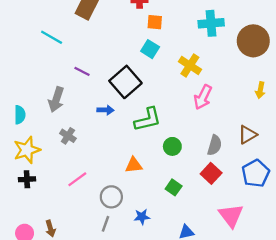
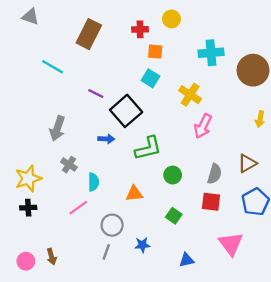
purple line: (82, 71) -> (96, 93), moved
cyan semicircle: (20, 115) -> (93, 182), moved
red square: (211, 173) -> (211, 202), turned -36

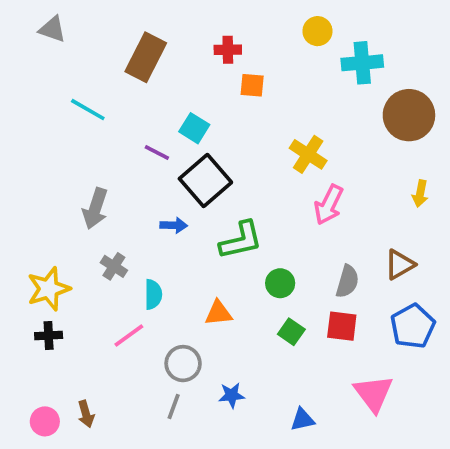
yellow circle: (171, 19) -> (317, 31), moved
cyan cross: (211, 53) -> (362, 63), moved
cyan square: (151, 78) -> (194, 128), moved
green square: (174, 216) -> (291, 332), moved

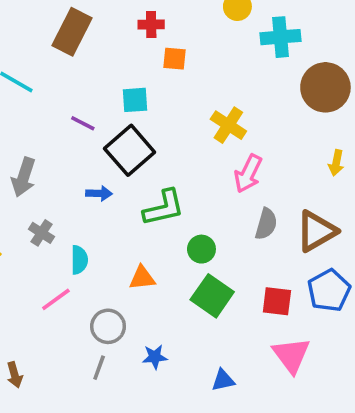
cyan square: (194, 128) -> (135, 100), moved, turned -36
brown triangle: (400, 265) -> (316, 231), size x1.4
gray semicircle: (347, 281) -> (266, 224), moved
red square: (342, 326) -> (277, 301), moved
green square: (291, 332) -> (212, 296), size x1.6

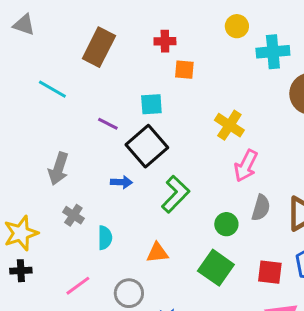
green L-shape: (164, 208) -> (175, 194), turned -33
green circle: (201, 249) -> (226, 224), moved
pink line: (56, 299) -> (78, 286), moved

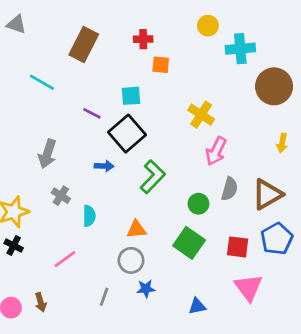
black cross: (21, 271) -> (14, 246), turned 30
gray circle: (129, 293) -> (131, 260), moved

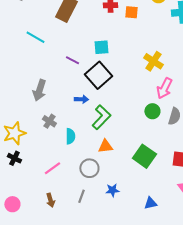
orange square: (161, 65) -> (131, 12), moved
green L-shape: (153, 177) -> (101, 117), moved
green circle: (198, 204) -> (152, 111), moved
gray circle: (131, 260) -> (89, 168), moved
brown arrow: (41, 302) -> (50, 200), moved

